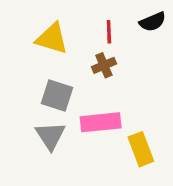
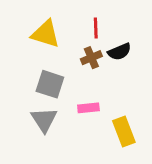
black semicircle: (153, 22) -> (119, 52), moved
pink rectangle: (101, 122) -> (88, 108), size x0.6

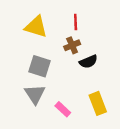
black semicircle: (119, 52) -> (88, 62), moved
pink rectangle: (88, 108) -> (63, 109), moved, turned 49

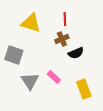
gray square: (40, 66) -> (14, 55), moved
pink rectangle: (63, 109) -> (54, 77), moved

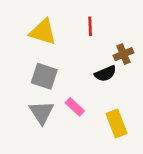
brown cross: (62, 39) -> (123, 54), moved
gray square: (14, 55) -> (44, 76), moved

